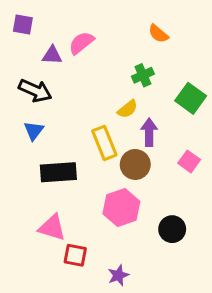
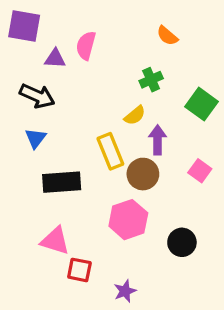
purple square: (23, 24) -> (24, 26), size x1.5
pink semicircle: (81, 43) -> (86, 46), turned -36

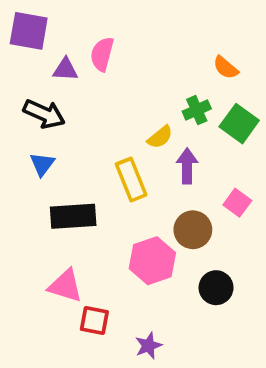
orange semicircle: (167, 36) -> (226, 68), moved
green cross: (151, 80) -> (197, 110), moved
brown circle: (143, 174) -> (193, 230), moved

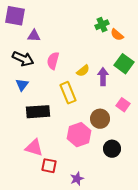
pink semicircle: (102, 54) -> (53, 61), moved
green cross: (197, 110) -> (102, 25), moved
purple arrow: (187, 166) -> (103, 77), moved

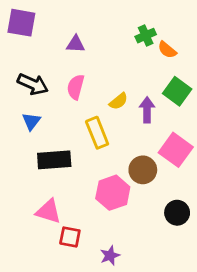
purple triangle: (34, 36) -> (76, 44), moved
pink square: (123, 105) -> (176, 150), size x1.6
black circle: (112, 149) -> (177, 213), moved

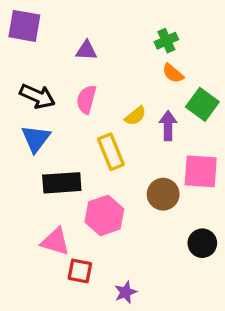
orange semicircle: (167, 50) -> (173, 73), moved
blue triangle: (31, 121) -> (36, 139), size x1.4
pink square: (176, 150) -> (201, 171), turned -32
pink hexagon: (113, 193) -> (104, 215), moved

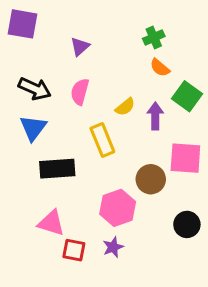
purple triangle: (86, 50) -> (80, 47), turned -45
pink hexagon: (104, 215) -> (118, 208), moved
purple star: (126, 292) -> (113, 247), moved

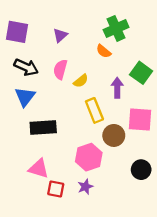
purple square: (23, 24) -> (17, 32), moved
green cross: (154, 37) -> (116, 28), size x1.5
orange semicircle: (160, 68) -> (104, 51), moved
yellow semicircle: (125, 107) -> (81, 81), moved
yellow rectangle: (102, 140) -> (94, 110), moved

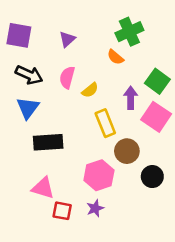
pink square: (140, 120) -> (156, 117), moved, turned 30
black circle: (141, 170) -> (152, 177), moved

